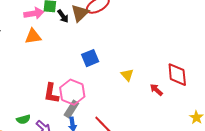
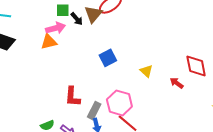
pink arrow: (34, 13) -> (56, 28), moved
pink hexagon: (72, 92) -> (119, 103), moved

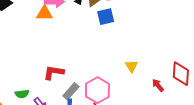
blue square: (108, 58) -> (106, 17), moved
red L-shape: (73, 97) -> (54, 72), turned 80

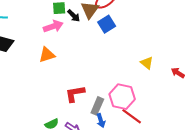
orange triangle: (44, 13) -> (47, 55), moved

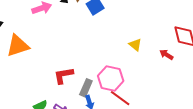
orange triangle: (47, 55) -> (18, 46), moved, size x1.4

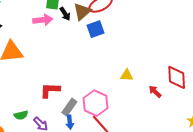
yellow triangle: (135, 45) -> (127, 75), turned -48

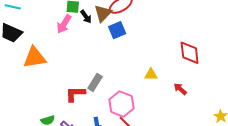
pink arrow: (43, 20) -> (64, 24), turned 132
red diamond: (177, 77) -> (190, 53), moved
gray rectangle: (69, 107) -> (95, 82), moved

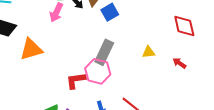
gray rectangle: (95, 82) -> (104, 52), moved, size x1.4
pink hexagon: (121, 104) -> (98, 71), moved

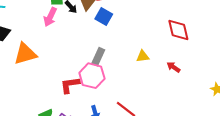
blue square: (110, 12) -> (104, 16), turned -30
gray rectangle: (104, 52) -> (98, 57), size x0.7

